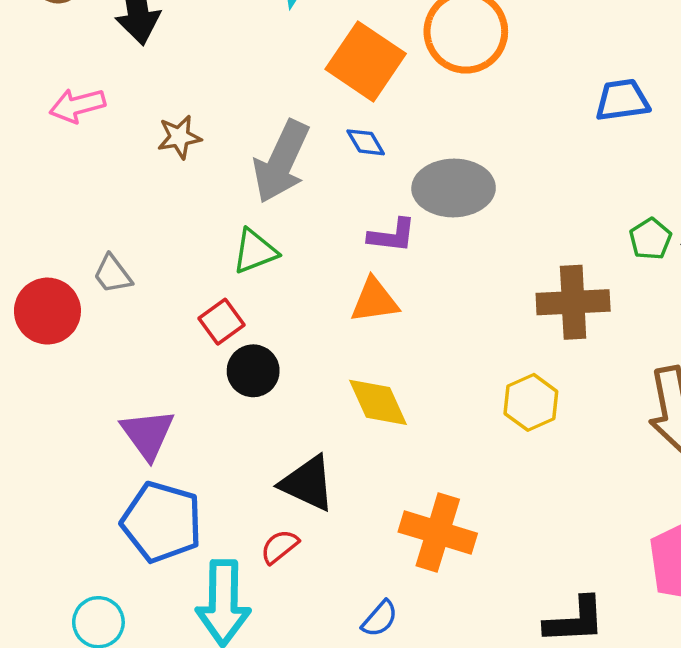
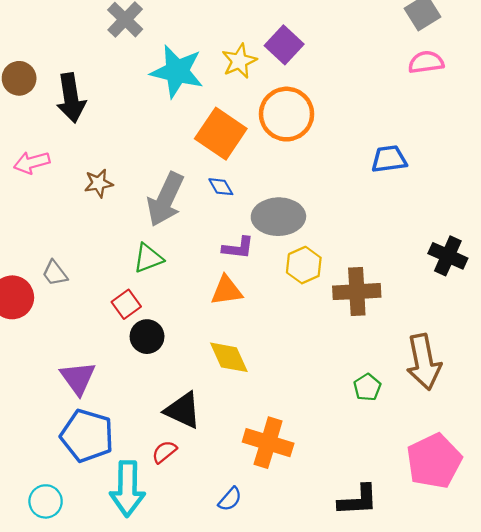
green pentagon: (650, 239) -> (367, 387), moved
yellow hexagon: (531, 402) -> (304, 265), moved

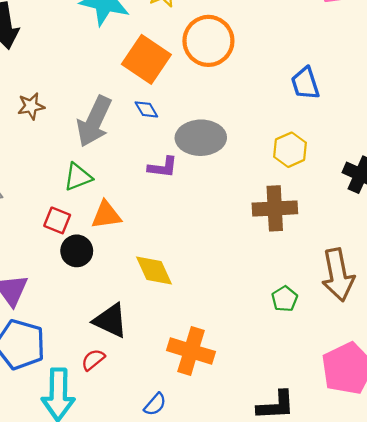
blue trapezoid: (389, 159) -> (305, 83), turned -100
yellow hexagon: (304, 265) -> (290, 150), moved
orange triangle: (227, 290) -> (106, 215), moved
red square: (126, 304) -> (57, 220), turned -32

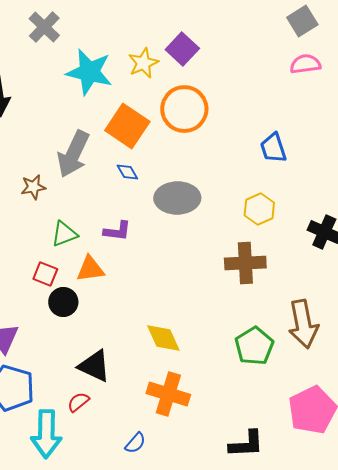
brown star: (31, 106) -> (33, 187), moved
gray arrow: (94, 121) -> (73, 154), moved
purple L-shape: (163, 167) -> (117, 231), moved
yellow diamond: (154, 270) -> (163, 338), moved
green pentagon: (285, 299) -> (254, 346), size x1.6

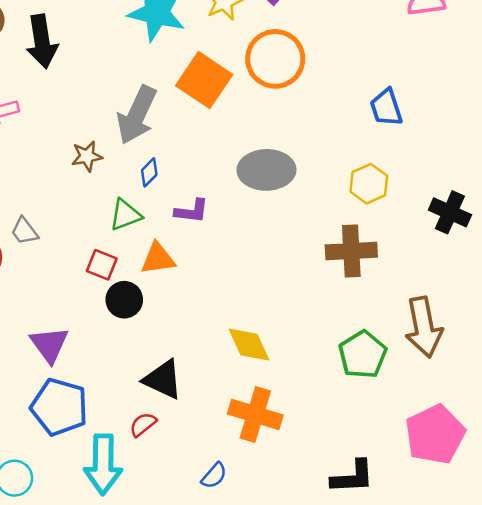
blue diamond: (127, 172) -> (149, 172), moved, turned 75

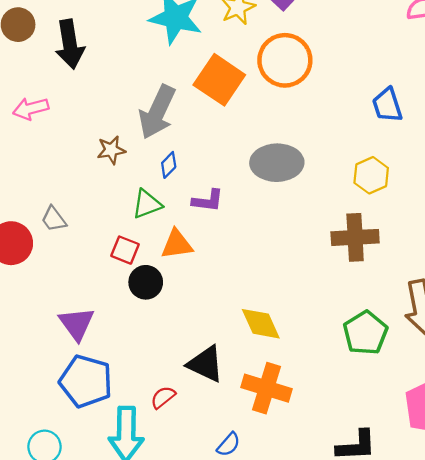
black triangle: (163, 380) -> (206, 364), moved

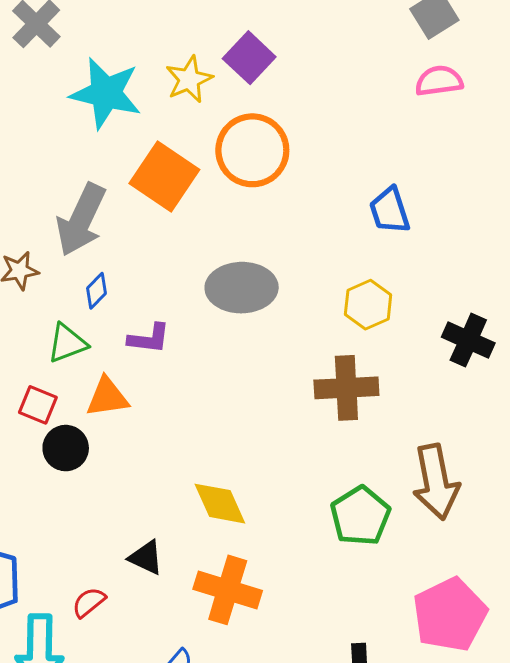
black triangle: (206, 364) -> (146, 558), size x0.7

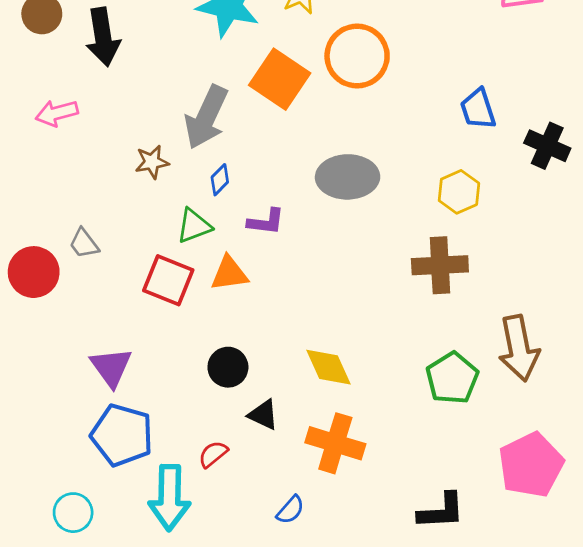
black cross: (468, 340) -> (547, 146), moved
red square: (38, 405) -> (168, 280), size x1.5
black circle: (66, 448) -> (228, 367), moved

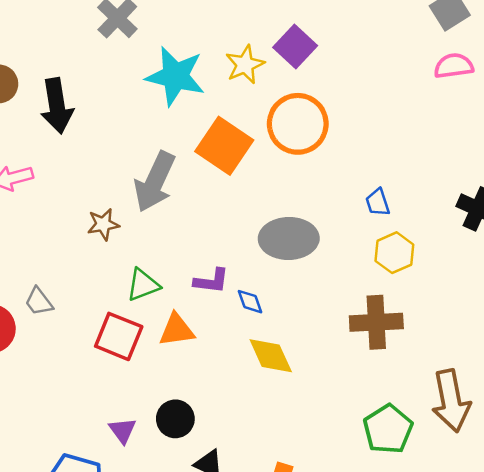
blue trapezoid: (478, 109) -> (378, 202), moved, size x0.7
blue diamond: (220, 180) -> (250, 302), moved, turned -64
purple triangle: (111, 367) -> (123, 430), moved, size x0.7
yellow diamond: (329, 367) -> (271, 356), moved

